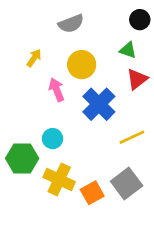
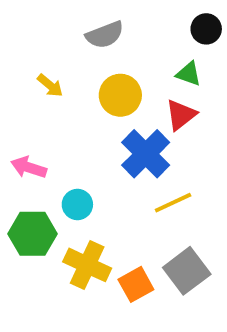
yellow arrow: (34, 58) -> (50, 85), turned 96
red triangle: (137, 79) -> (181, 115), moved
pink arrow: (57, 90) -> (29, 167), moved, turned -50
yellow line: (132, 137) -> (173, 203), moved

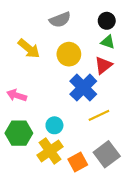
black circle: (206, 29) -> (107, 21), moved
yellow arrow: (50, 85) -> (29, 49), size x1.5
cyan circle: (77, 204) -> (54, 125), moved
yellow cross: (87, 265) -> (50, 151), turned 30

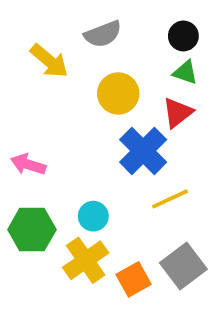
yellow arrow: (29, 49) -> (49, 61), moved

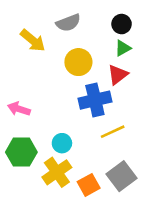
green triangle: (185, 72) -> (123, 48), turned -48
blue cross: (143, 151) -> (95, 100), turned 32

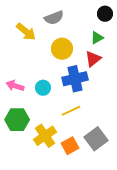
black circle: (122, 24) -> (105, 14), moved
yellow line: (113, 132) -> (71, 111), moved
cyan circle: (62, 143) -> (43, 88), moved

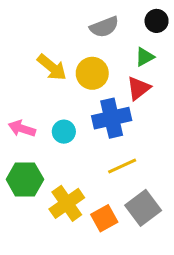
gray semicircle: (54, 18) -> (104, 27), moved
yellow arrow: (26, 32) -> (52, 67), moved
yellow line: (71, 111) -> (122, 166), moved

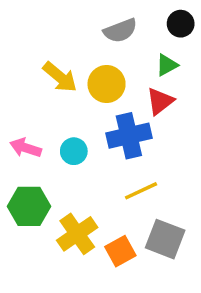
gray square: (143, 208) -> (165, 239), turned -32

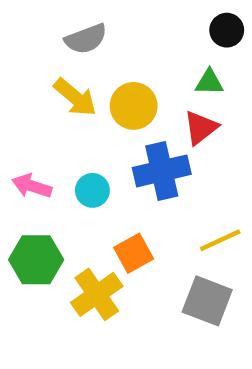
gray semicircle: (120, 31) -> (86, 39), moved
green triangle: (167, 65) -> (209, 82), turned 30
yellow line: (141, 191) -> (220, 240), moved
orange square: (120, 251) -> (134, 253), moved

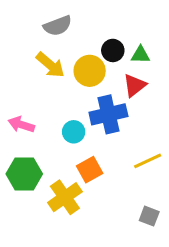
black circle: (227, 30) -> (113, 50), moved
cyan circle: (92, 190) -> (74, 132), moved
gray square: (207, 301) -> (149, 216), moved, size x0.6

